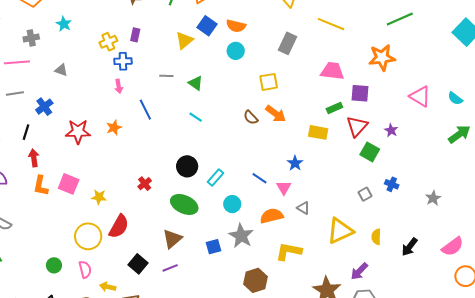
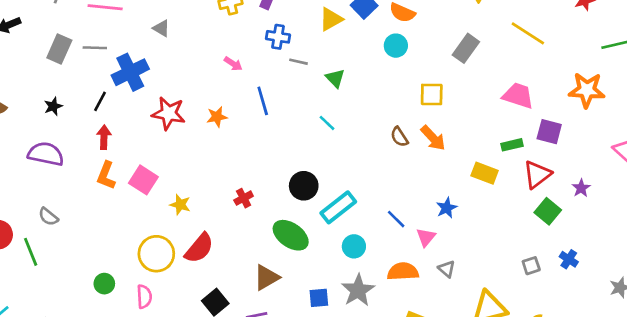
blue cross: (123, 61) -> (278, 37), moved
pink arrow: (119, 86) -> (233, 64), turned -56
blue cross: (44, 107) -> (130, 72), size x1.5
cyan rectangle: (215, 178) -> (338, 207), size x1.5

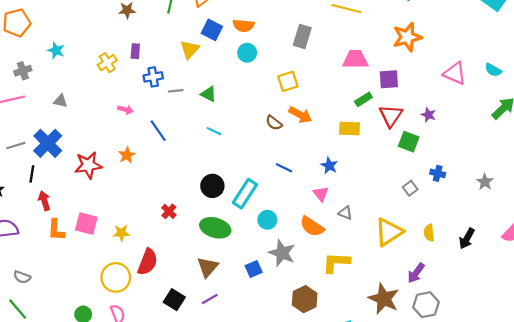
gray line: (95, 48) -> (16, 146), moved
blue line: (396, 219) -> (284, 168), moved
orange semicircle: (403, 272) -> (312, 227), turned -125

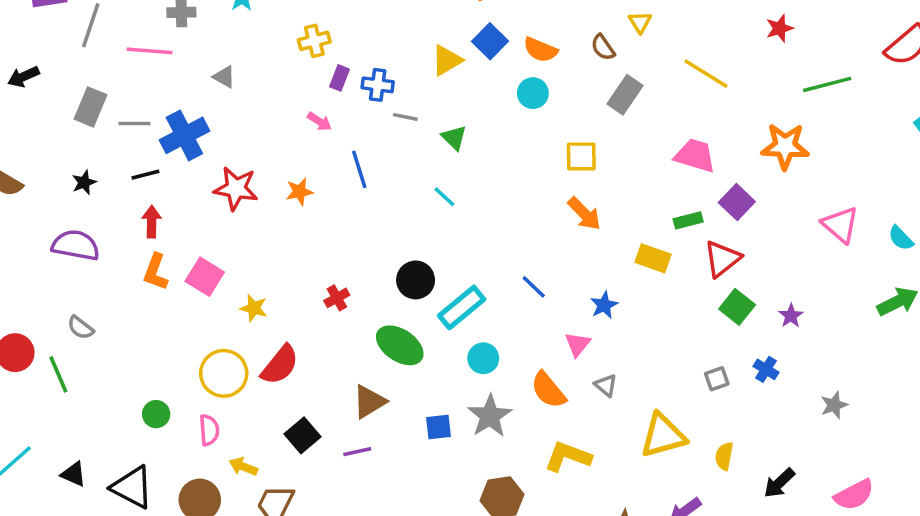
purple rectangle: (135, 51) -> (340, 78), moved
purple square: (389, 79) -> (737, 202), turned 30
purple star: (429, 115) -> (791, 316), moved
brown semicircle: (274, 123) -> (603, 47), moved
black line: (32, 174) -> (145, 175), turned 49

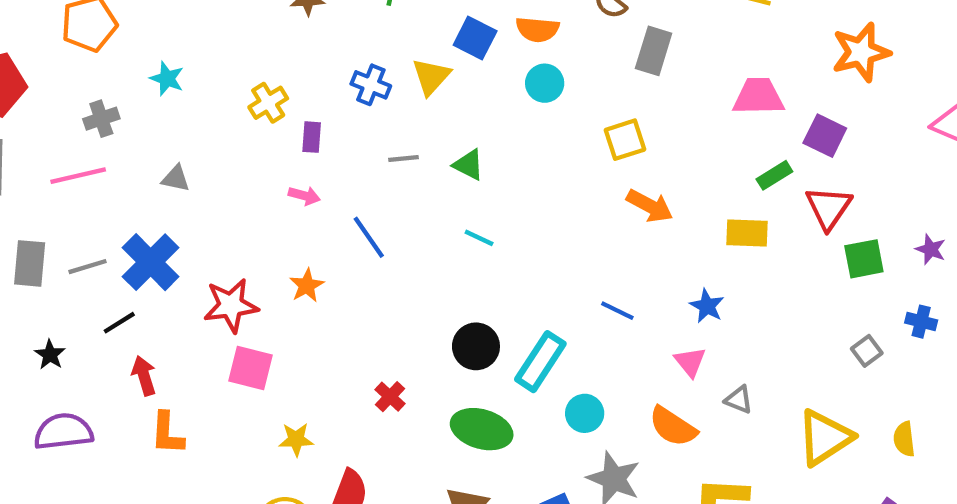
blue cross: (378, 85) -> (371, 85), moved, turned 32
pink square: (205, 277) -> (251, 368), moved
green square: (737, 307) -> (864, 259), turned -32

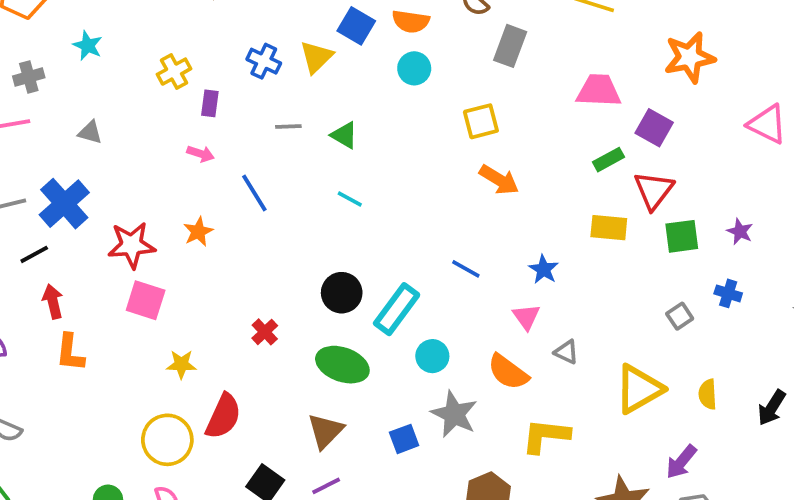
yellow rectangle: (747, 233) -> (609, 228), moved

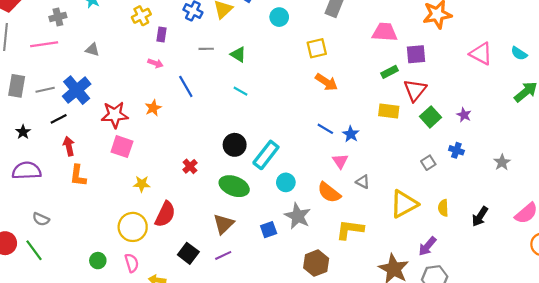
purple square: (654, 128) -> (416, 54), turned -36
green square: (682, 236) -> (431, 117), turned -36
blue line: (466, 269) -> (325, 129), moved

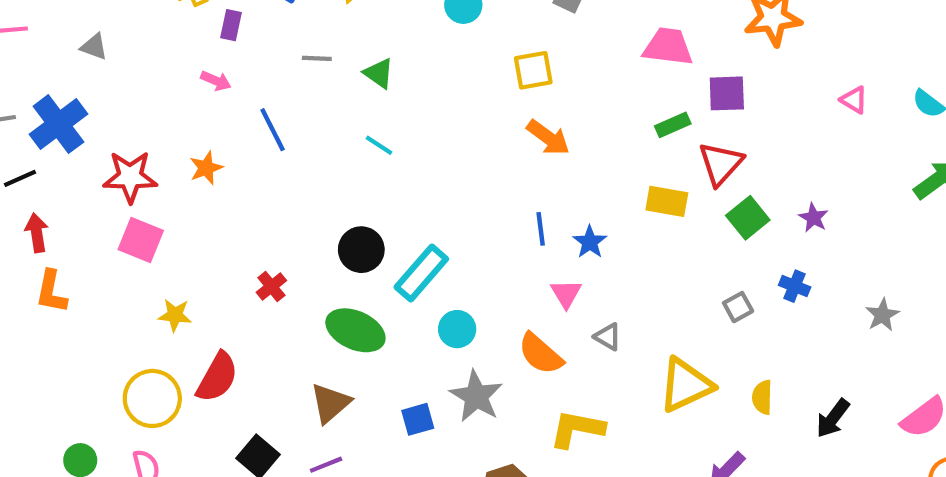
pink triangle: (481, 54) -> (854, 100), size x0.6
blue line: (325, 129) -> (541, 229), turned 49

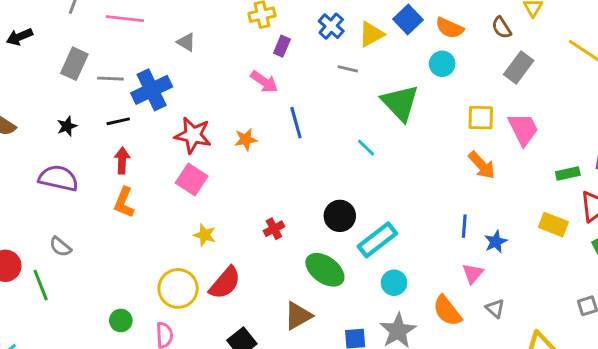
pink trapezoid: (668, 47) -> (523, 129), moved, turned 45
gray line: (317, 58) -> (348, 69), moved
green triangle: (379, 73) -> (400, 103), moved, size x1.8
pink arrow: (216, 81) -> (264, 82), size x1.4

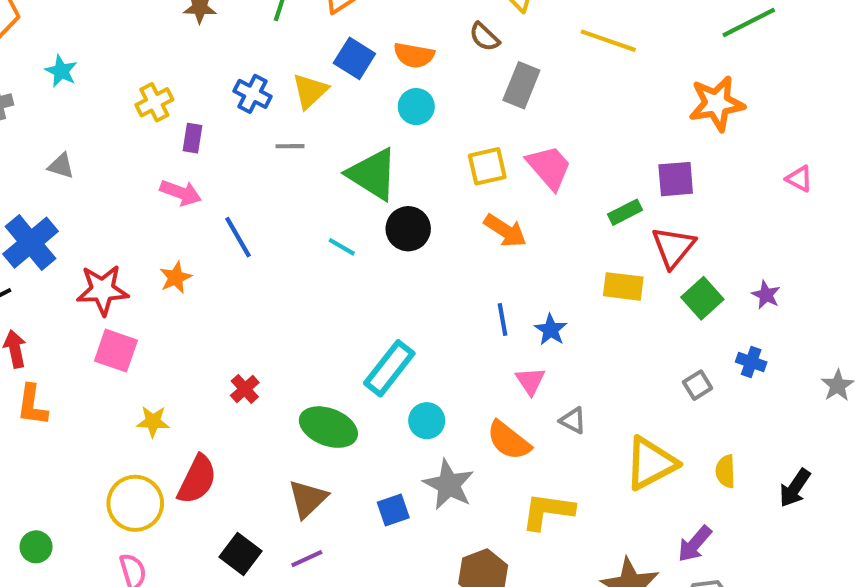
black circle: (340, 216) -> (408, 229), moved
green circle: (121, 321) -> (36, 547), moved

